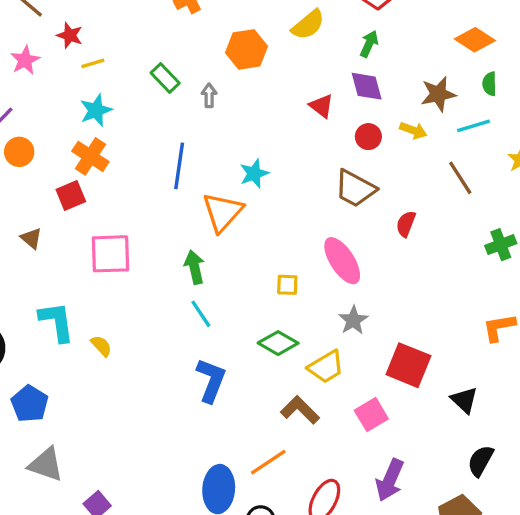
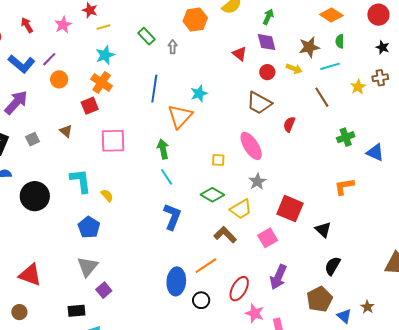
blue pentagon: (30, 404) -> (89, 227), moved
gray triangle: (46, 464) -> (88, 267), moved, turned 50

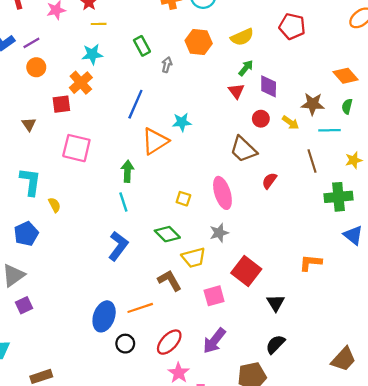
green arrow: (268, 17) -> (246, 68), moved
green cross: (346, 137) -> (338, 197), moved, size x1.4

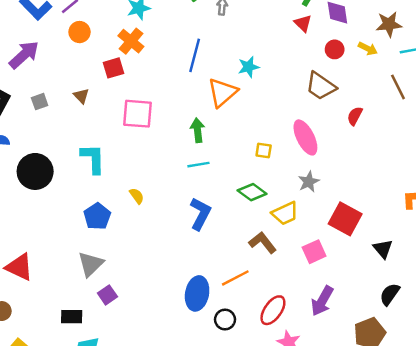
cyan line: (123, 202) -> (198, 165), turned -72
yellow semicircle: (54, 205) -> (137, 196), moved

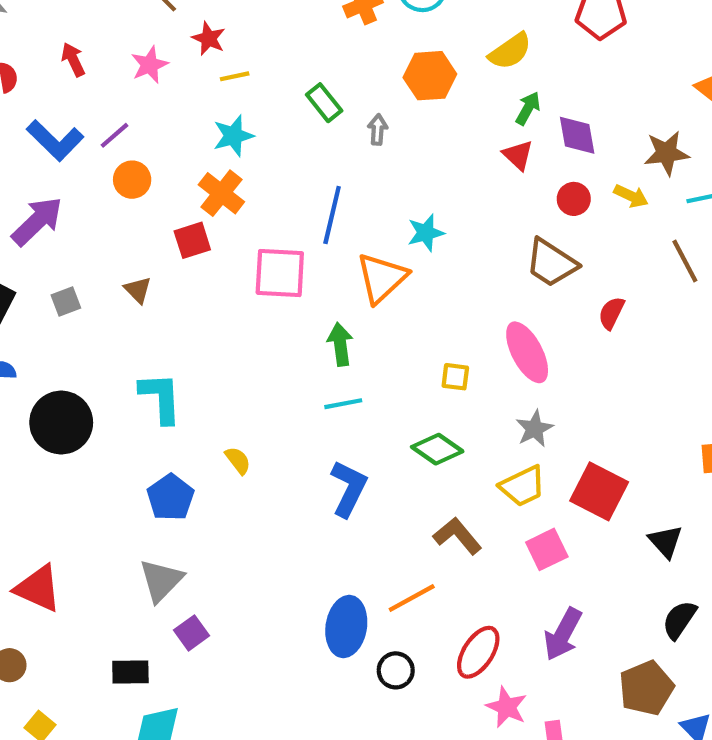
pink square: (138, 114) -> (280, 273), moved
yellow trapezoid: (285, 213) -> (523, 486), moved

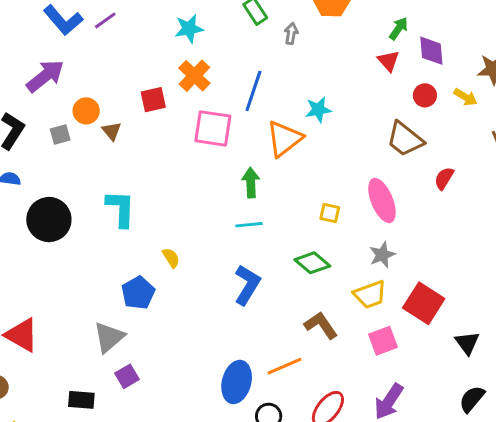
orange circle: (132, 180) -> (86, 111), moved
orange cross: (221, 193) -> (194, 76), moved
blue pentagon: (170, 497) -> (138, 293), moved

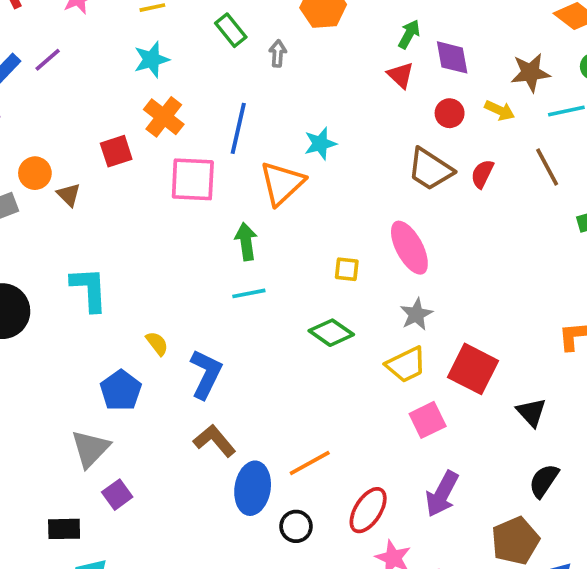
red semicircle: (444, 178) -> (482, 174), moved
blue L-shape: (247, 285) -> (206, 374), moved
brown L-shape: (321, 325) -> (215, 441), moved

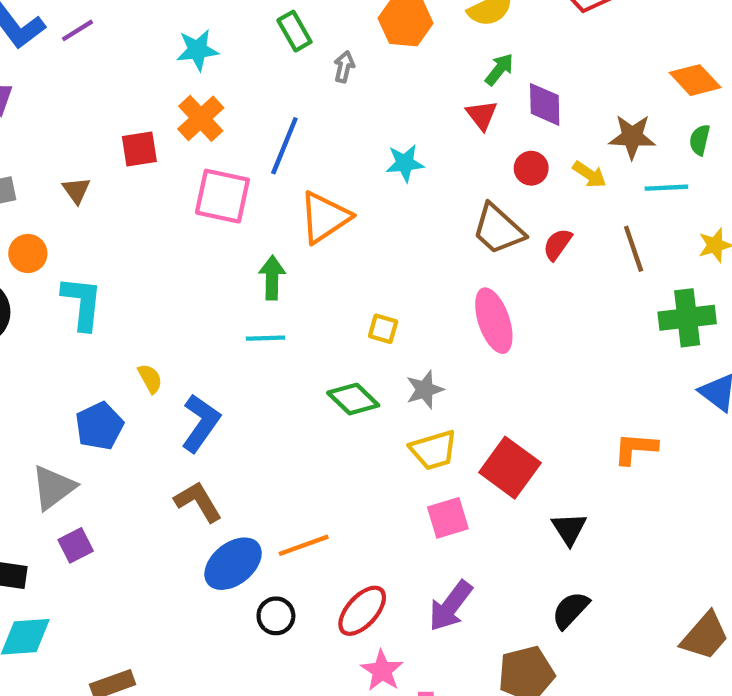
cyan star: (320, 144) -> (405, 163), moved
orange circle: (35, 173) -> (28, 253), moved
pink ellipse: (409, 248) -> (494, 321), moved
gray star: (416, 314) -> (425, 390), moved
blue ellipse: (253, 488) -> (233, 564), turned 33

